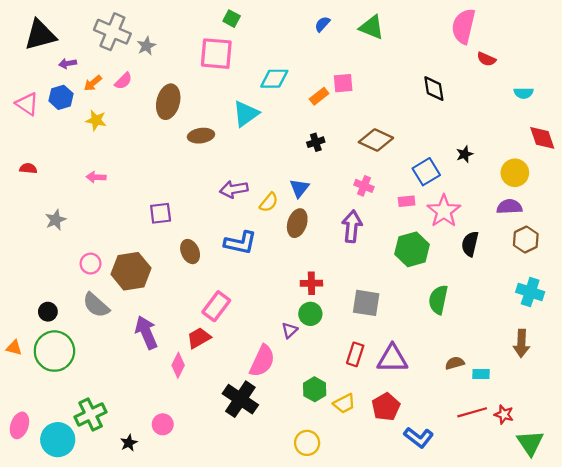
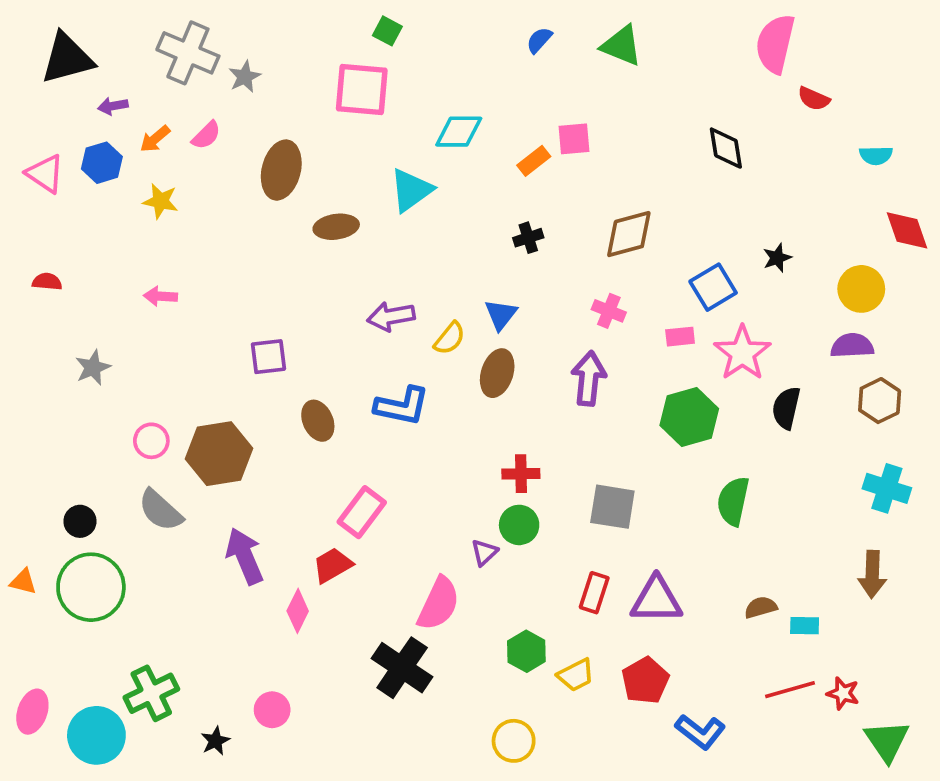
brown diamond: (376, 140) -> (629, 234), turned -40

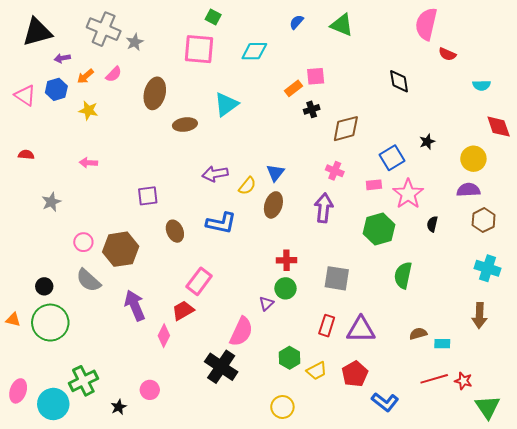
cyan diamond: (459, 132) -> (254, 51), moved
black cross: (528, 238) -> (312, 109), moved
black semicircle: (786, 408) -> (432, 224), size x0.7

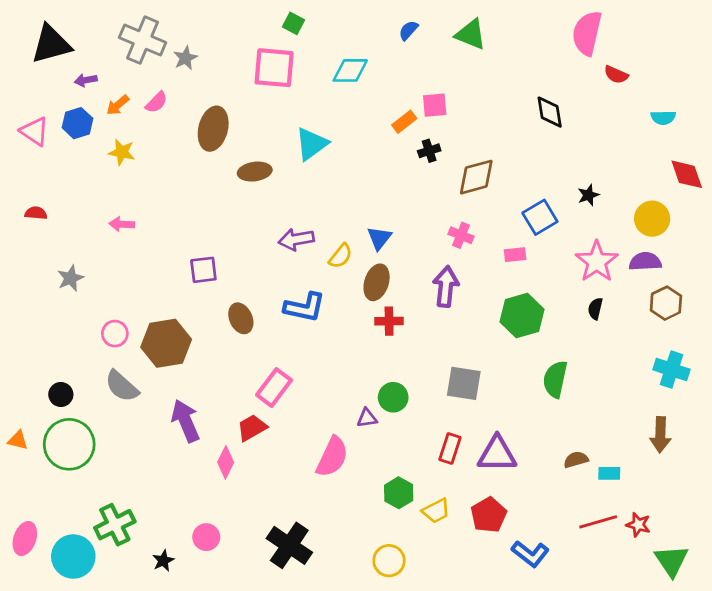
pink star: (408, 194) -> (597, 262), moved
red cross: (286, 260) -> (389, 321), moved
purple triangle: (266, 303) -> (367, 418), turned 35
black cross: (221, 367) -> (289, 545), moved

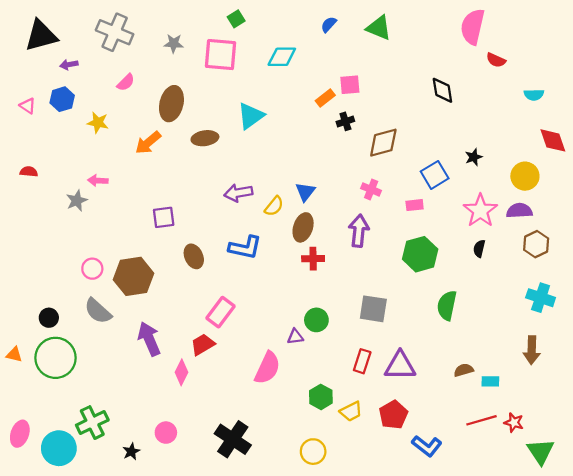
green square: (293, 23) -> (236, 19), turned 30
gray star: (185, 58) -> (174, 43), moved, turned 30
orange arrow: (118, 105) -> (148, 143), moved, size x1.4
pink triangle: (35, 131) -> (28, 106), size x0.7
gray star: (71, 278) -> (77, 201), moved

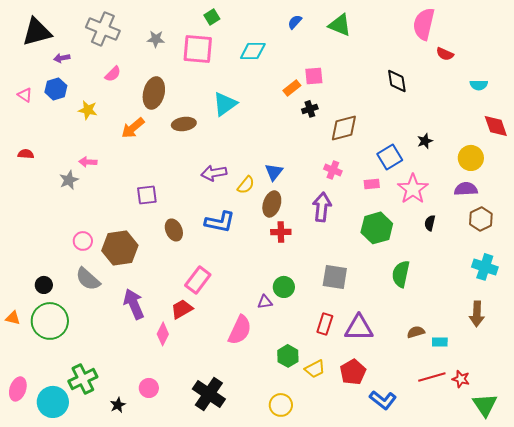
pink star: (480, 211) -> (413, 189), moved

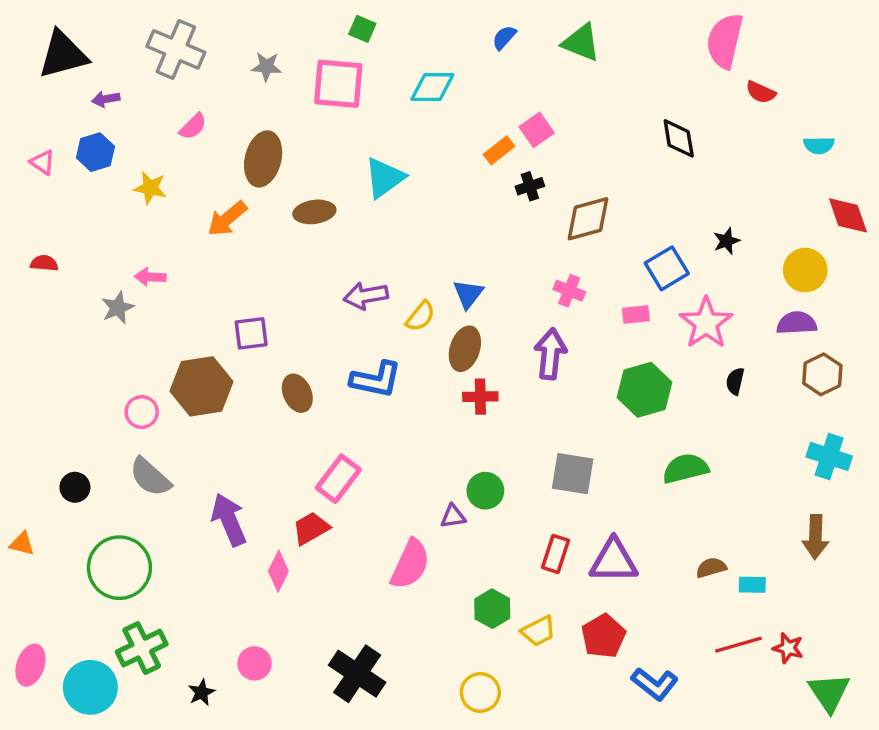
green square: (212, 17) -> (362, 29), turned -35
pink square: (314, 76) -> (537, 130), turned -30
brown hexagon: (120, 248) -> (202, 386), moved
green semicircle: (401, 274) -> (685, 468), turned 64
green circle: (50, 321) -> (119, 568), moved

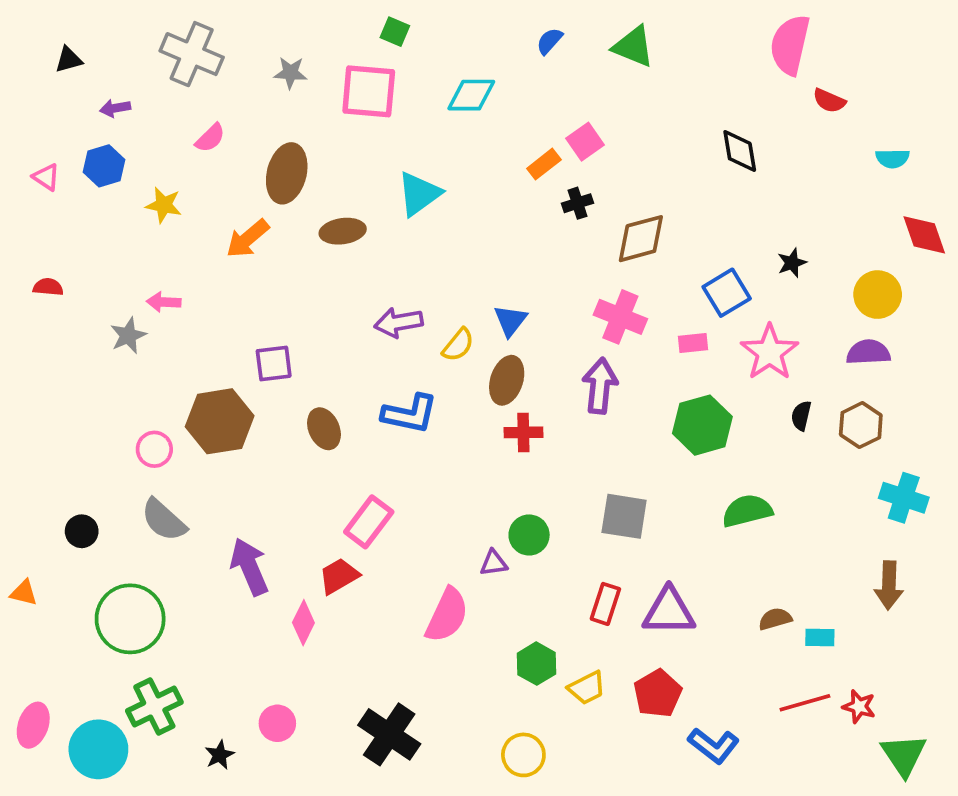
black triangle: (63, 55) -> (69, 60), size x0.5
pink cross: (569, 291) -> (620, 317), size x1.5
brown hexagon: (822, 374) -> (861, 425), moved

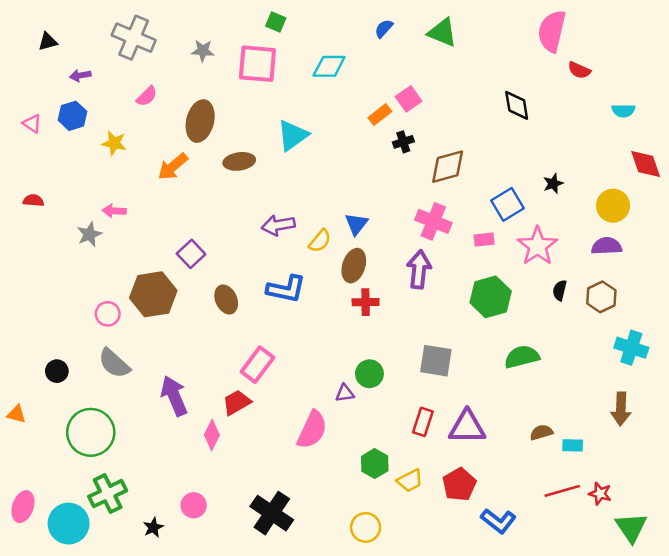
purple square: (274, 363) -> (191, 254), turned -36

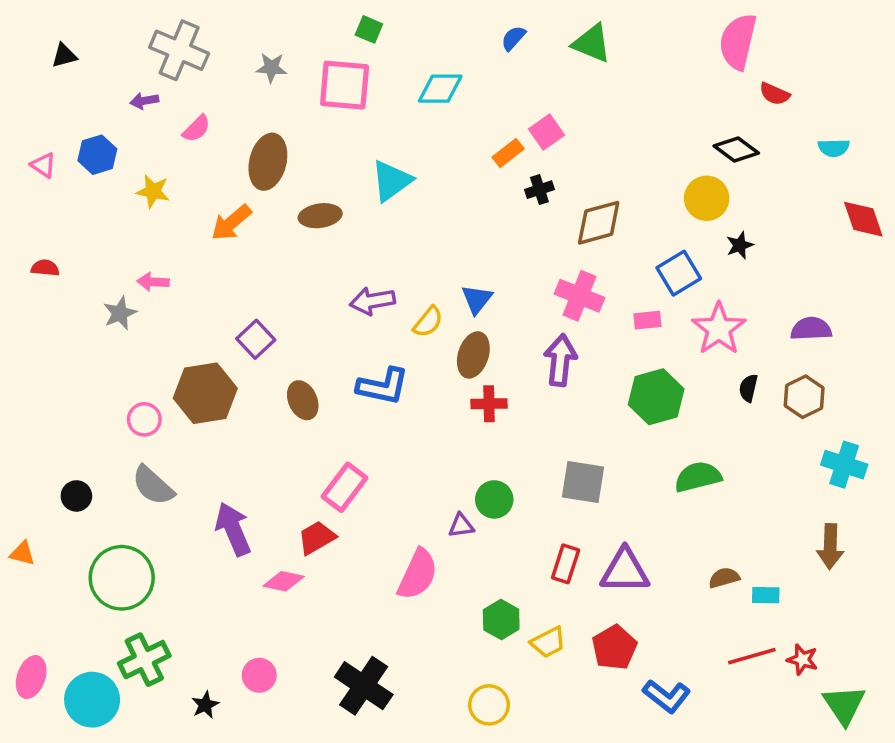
purple arrow: (80, 75) -> (144, 101), moved
black diamond: (517, 105) -> (736, 150), moved, turned -44
yellow circle: (613, 206) -> (707, 198), moved
pink diamond: (212, 435) -> (284, 581), turned 76

